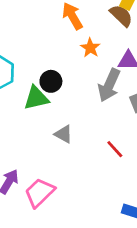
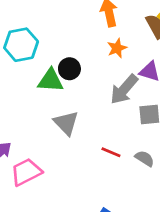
gray triangle: (63, 134) -> (66, 123), size x1.4
red line: (115, 149) -> (111, 152), turned -42

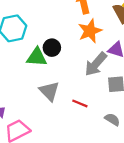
orange star: (117, 48) -> (90, 31), size x1.5
red line: (111, 152) -> (80, 103), moved

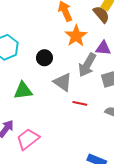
green triangle: (37, 57) -> (23, 91), moved
gray triangle: (49, 91) -> (63, 82), moved

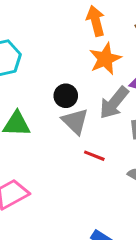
black circle: (44, 58) -> (66, 96), moved

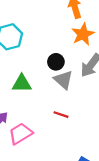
red line: (94, 156) -> (61, 115), moved

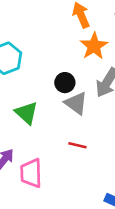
green triangle: (22, 84) -> (26, 113), turned 48
pink trapezoid: (20, 134) -> (31, 173), turned -55

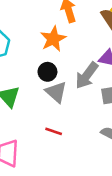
orange star: (94, 46) -> (53, 39), moved

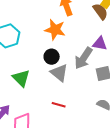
orange star: (53, 39) -> (55, 30), turned -30

